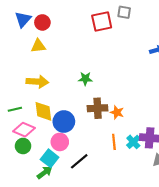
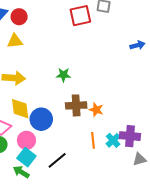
pink circle: (60, 142) -> (26, 140), moved
green arrow: (44, 173) -> (21, 172), turned -112

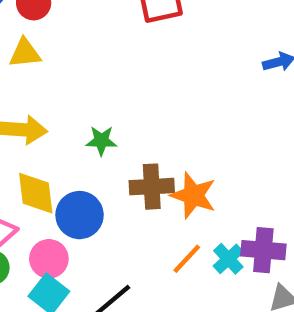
green star: (63, 75) -> (101, 141), moved
orange star: (96, 110) -> (193, 195), size x1.5
orange line: (93, 140) -> (187, 259), turned 49

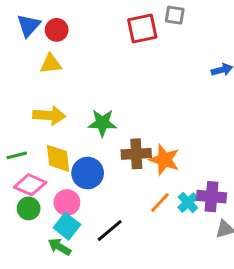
green star: (101, 141) -> (102, 123), size x1.4

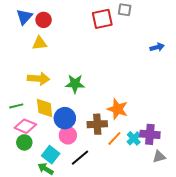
brown cross: (136, 154) -> (97, 124), moved
pink circle: (67, 203) -> (68, 135), moved

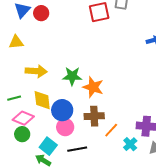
yellow triangle: (40, 43) -> (16, 42), moved
orange star: (118, 109) -> (93, 87), moved
cyan cross: (134, 138) -> (130, 144), moved
black line: (80, 158) -> (77, 149), turned 30

